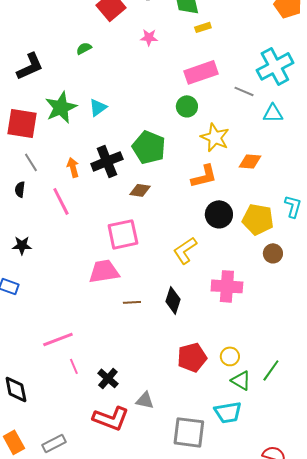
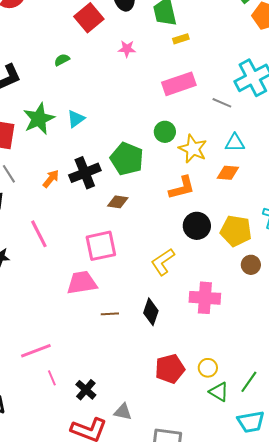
green circle: (187, 106) -> (165, 132), moved
cyan triangle: (273, 113) -> (235, 143), moved
orange arrow: (73, 167) -> (51, 179), turned 54
pink line: (61, 201) -> (39, 234), moved
cyan trapezoid: (228, 412) -> (251, 422), moved

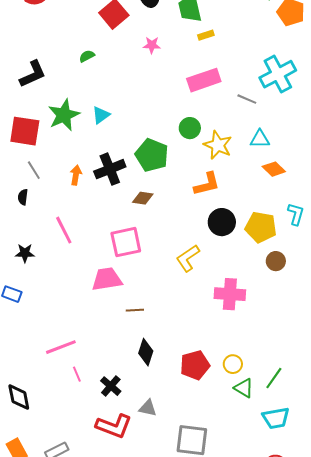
orange diamond: (228, 173) -> (274, 169), moved, turned 40
orange arrow: (51, 179) -> (76, 175), turned -30
black diamond: (151, 312) -> (146, 352), moved

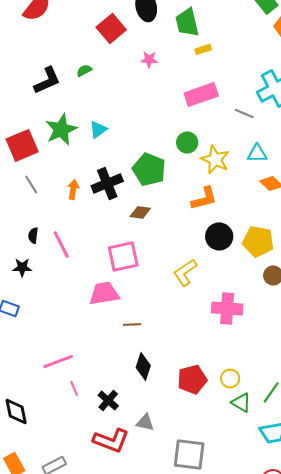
black L-shape: (33, 74) -> (47, 80), moved
red square: (25, 131) -> (22, 145), turned -32
black semicircle: (23, 197) -> (33, 235), moved

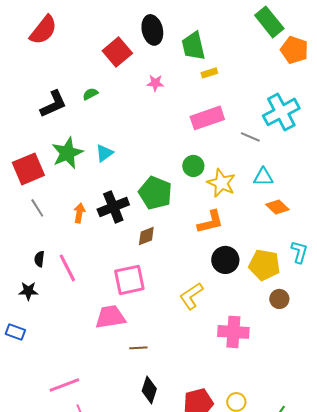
brown diamond: (140, 212) -> (146, 236), turned -30

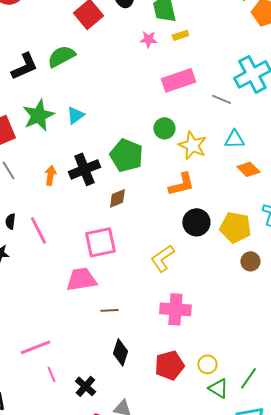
pink star: (155, 83) -> (148, 39), moved
green semicircle: (90, 94) -> (61, 56), size x1.8
pink cross: (233, 332) -> (175, 309), moved

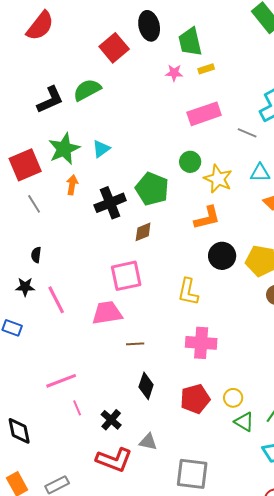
orange arrow: (50, 175) -> (72, 185), moved
pink line: (38, 230) -> (56, 300), moved
yellow L-shape: (162, 258) -> (188, 292), turned -44

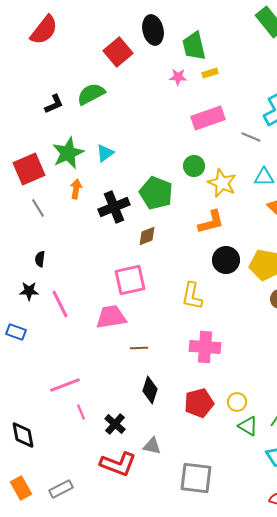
black L-shape: (50, 100) -> (54, 104), size x0.7

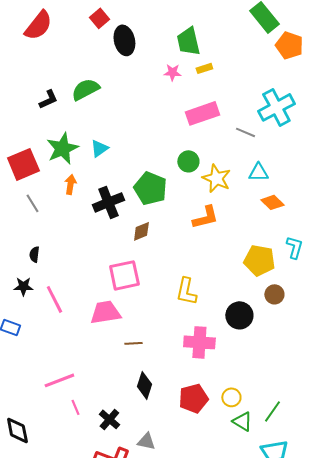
black ellipse: (153, 30) -> (124, 40), moved
red square: (118, 52) -> (99, 18), moved, size x0.7
black circle: (226, 260) -> (239, 315), moved

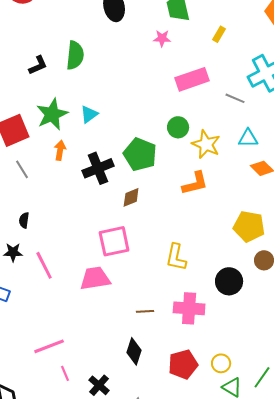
yellow rectangle: (204, 68) -> (219, 34), moved, turned -42
green semicircle: (85, 89) -> (75, 55), turned 124
brown line: (133, 343) -> (145, 311), moved

